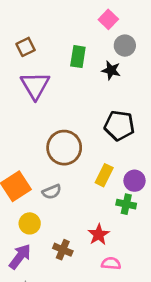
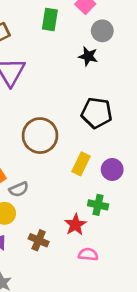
green rectangle: (78, 57) -> (50, 20), moved
gray semicircle: (52, 192) -> (19, 189), moved
green cross: (126, 204) -> (98, 205), moved

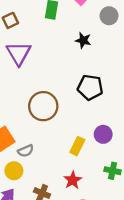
gray circle: (102, 31) -> (109, 16), moved
yellow rectangle: (81, 164) -> (77, 146), moved
green cross: (98, 205) -> (113, 171), moved

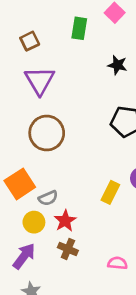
brown circle: (43, 106) -> (47, 133), moved
red star: (73, 180) -> (65, 221), moved

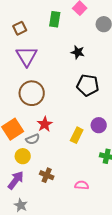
black star: (117, 65) -> (78, 52), moved
red star: (65, 221) -> (45, 124), moved

